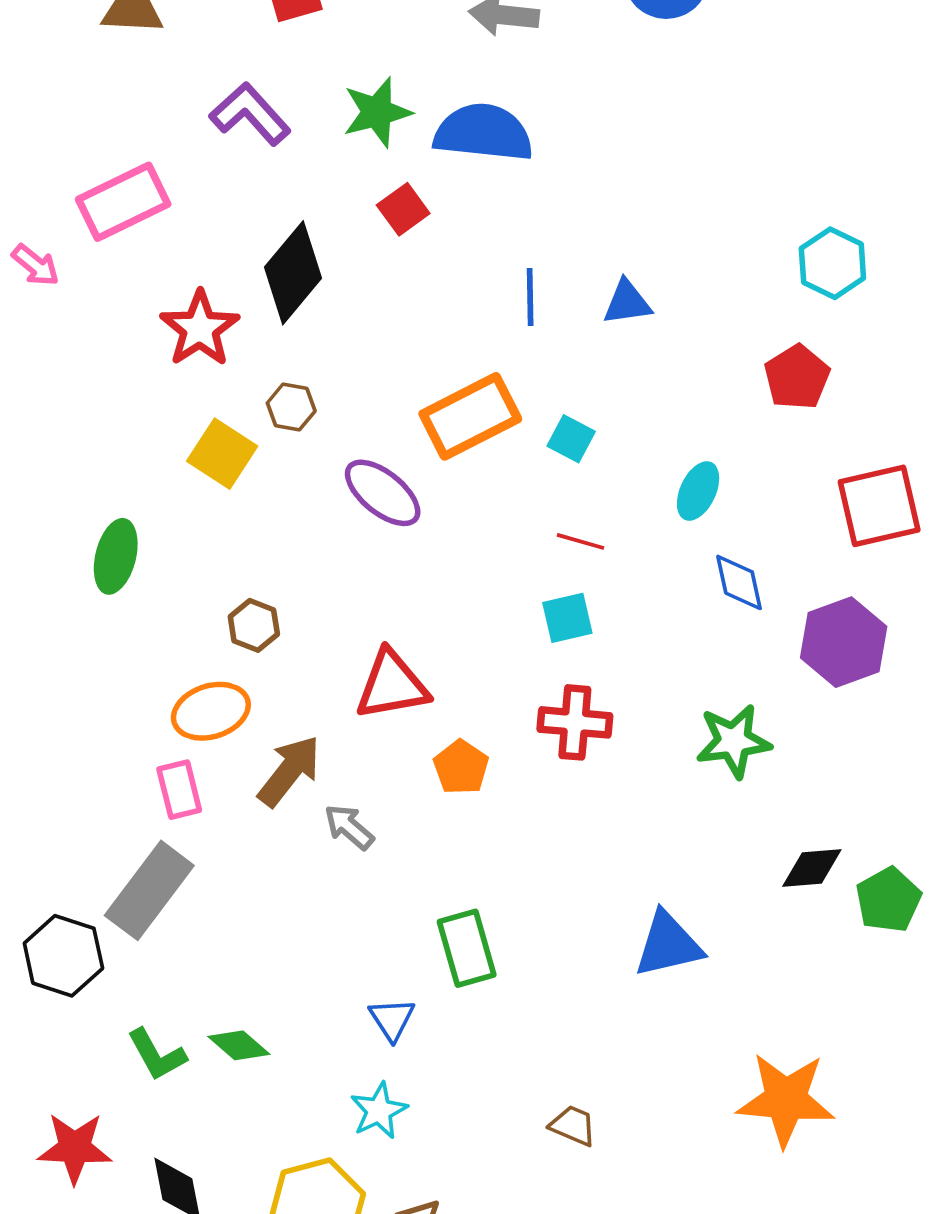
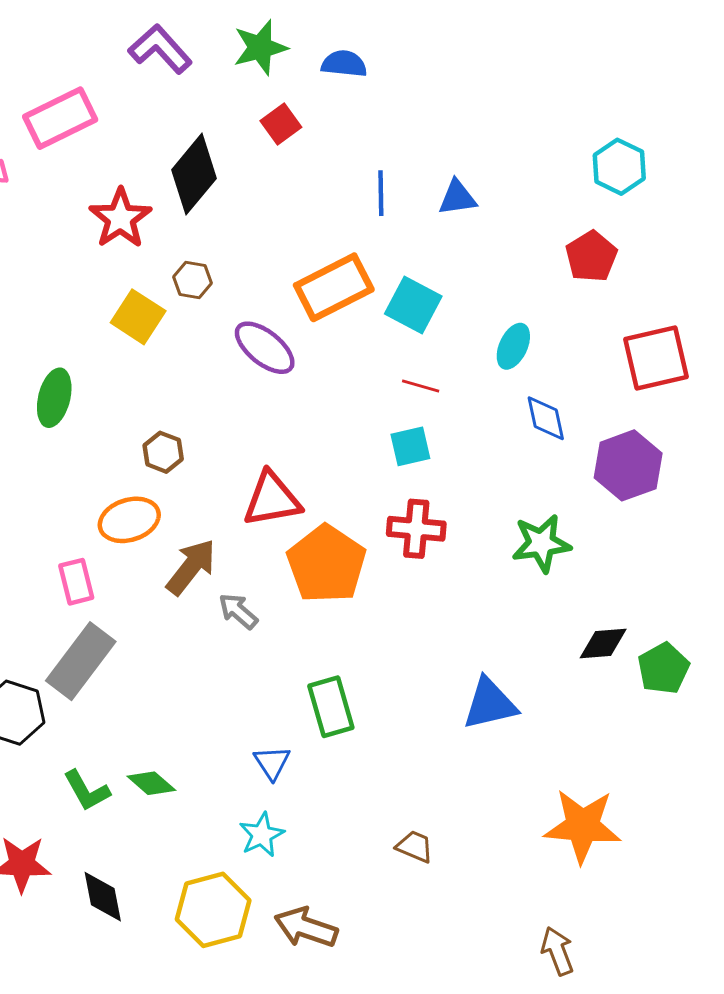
blue semicircle: (483, 133) -> (344, 64), size x0.6
cyan square: (571, 439) -> (413, 305), size x1.5
orange pentagon: (461, 767) -> (326, 564), size x1.8
pink rectangle: (179, 790) -> (76, 582), moved

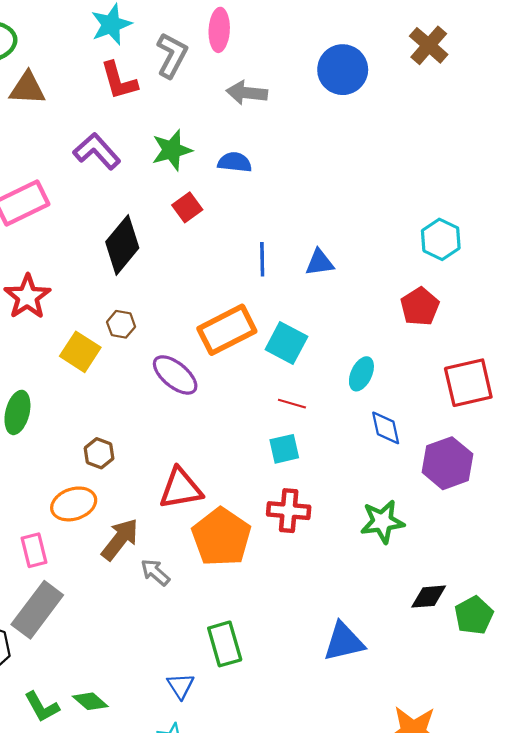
red star: (120, 218) -> (27, 297), moved

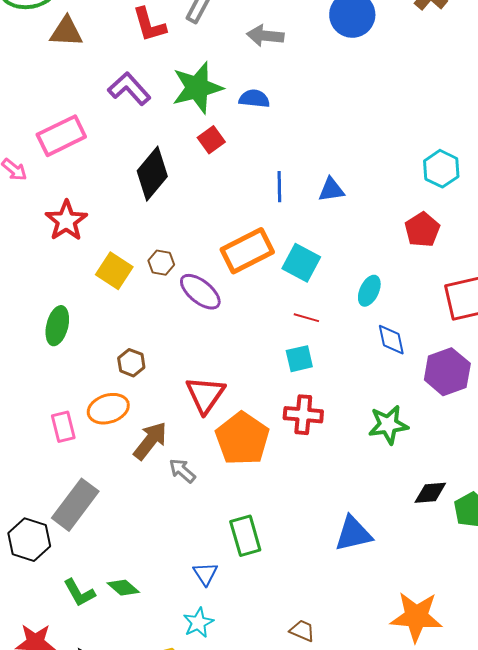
green star: (172, 150) -> (197, 88), size x1.4
brown hexagon: (121, 324) -> (161, 263), moved
red triangle: (181, 489) -> (205, 395), turned -45
pink rectangle: (34, 550) -> (63, 427), moved

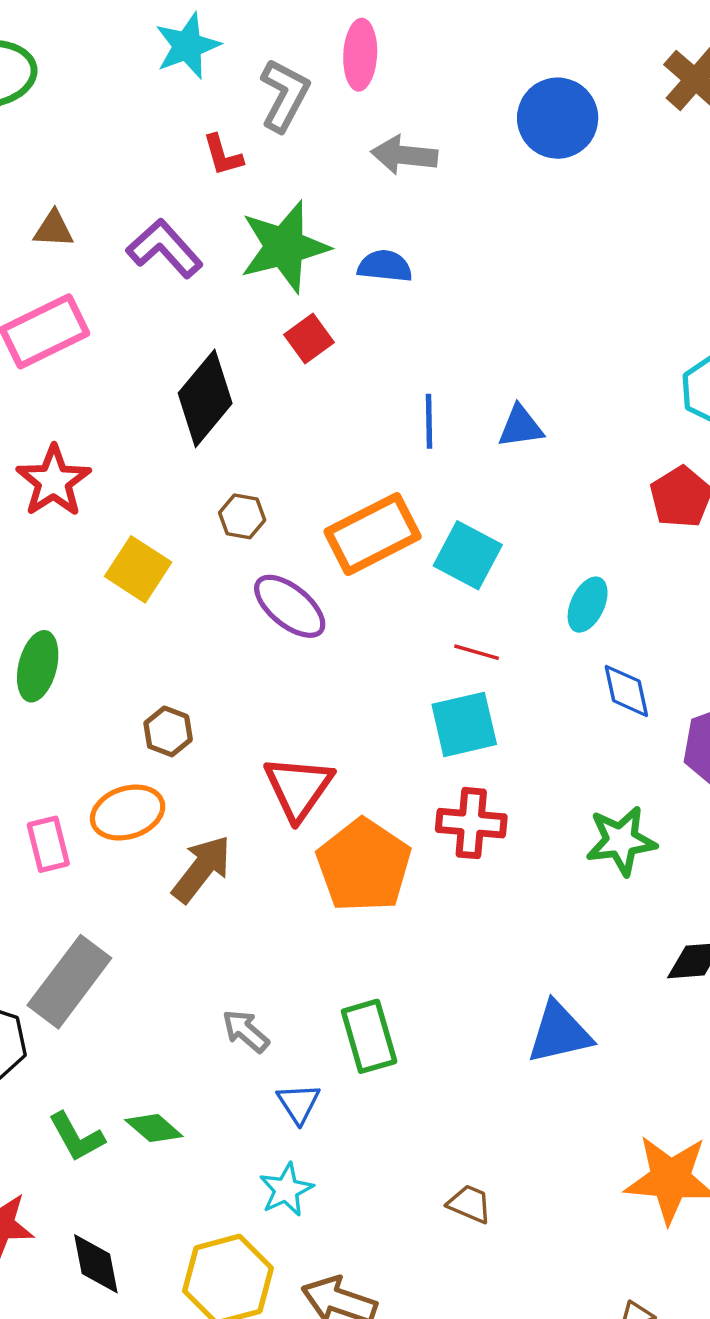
red L-shape: (149, 25) -> (223, 155), moved, size x0.7
brown triangle: (66, 32) -> (54, 229), moved, size x0.7
brown hexagon: (161, 263) -> (242, 516), moved
cyan square: (299, 359) -> (464, 724), size x1.4
gray arrow: (182, 471) -> (246, 1031), moved

